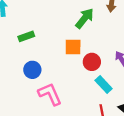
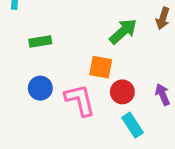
pink L-shape: (50, 94) -> (80, 100), moved

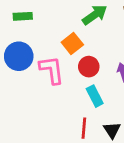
orange square: (101, 67) -> (72, 44), turned 35
blue circle: (40, 88) -> (19, 56), size x1.4

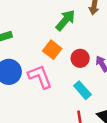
red circle: (89, 67) -> (80, 58), moved

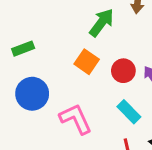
pink L-shape: (40, 77) -> (76, 119), moved

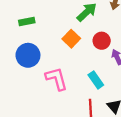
red circle: (123, 71) -> (102, 41), moved

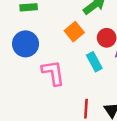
cyan rectangle: (96, 80) -> (94, 62), moved

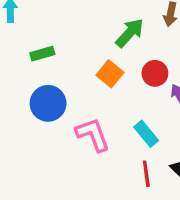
cyan rectangle: (94, 62) -> (146, 134), moved

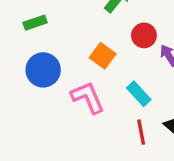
orange square: (110, 74) -> (103, 56), moved

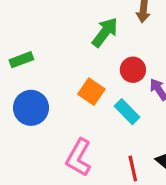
cyan rectangle: (139, 94) -> (127, 112), moved
pink L-shape: (88, 97) -> (79, 157), moved, turned -126

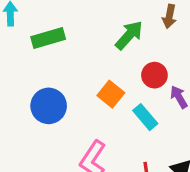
green rectangle: (21, 60) -> (48, 38), moved, size x1.4

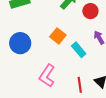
red circle: (154, 75) -> (90, 11), moved

